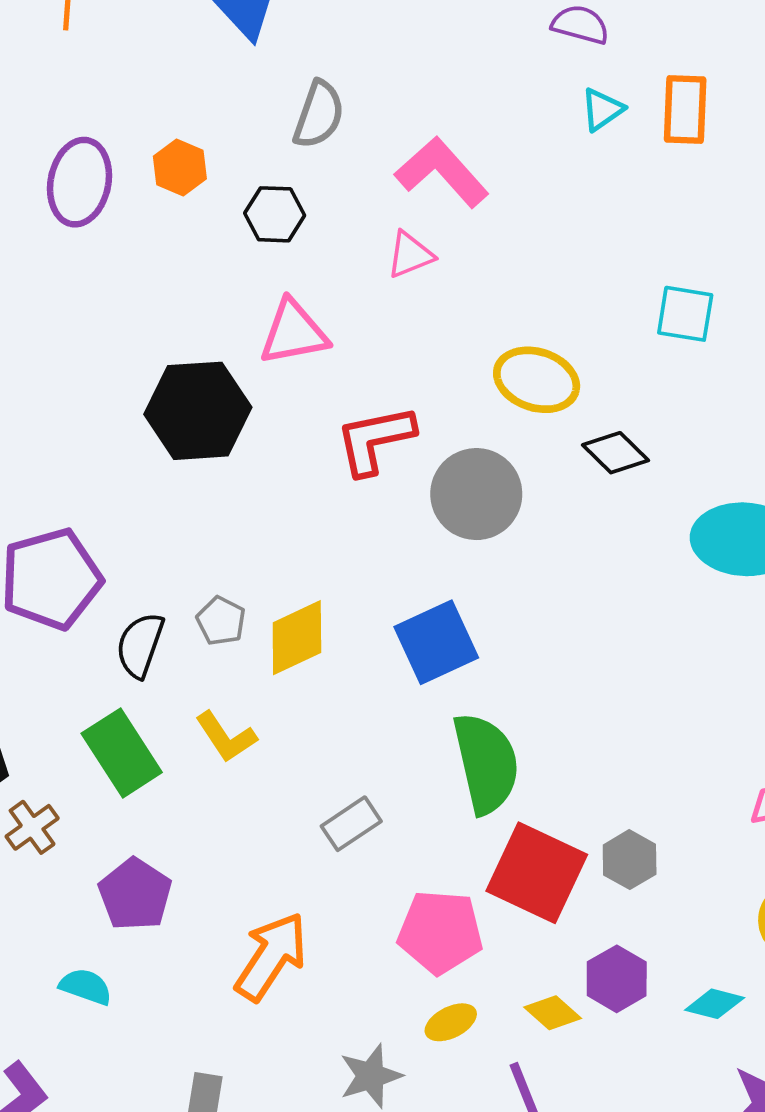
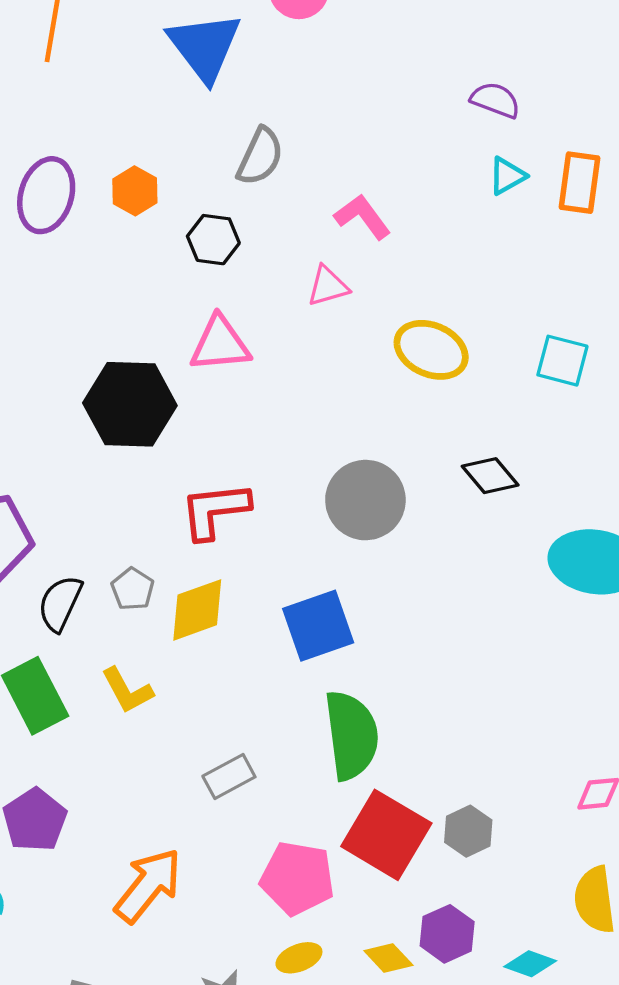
pink L-shape: (442, 172) -> (363, 217), size x0.7
yellow ellipse: (537, 380) -> (431, 350), moved
red L-shape: (375, 440) -> (215, 510), moved

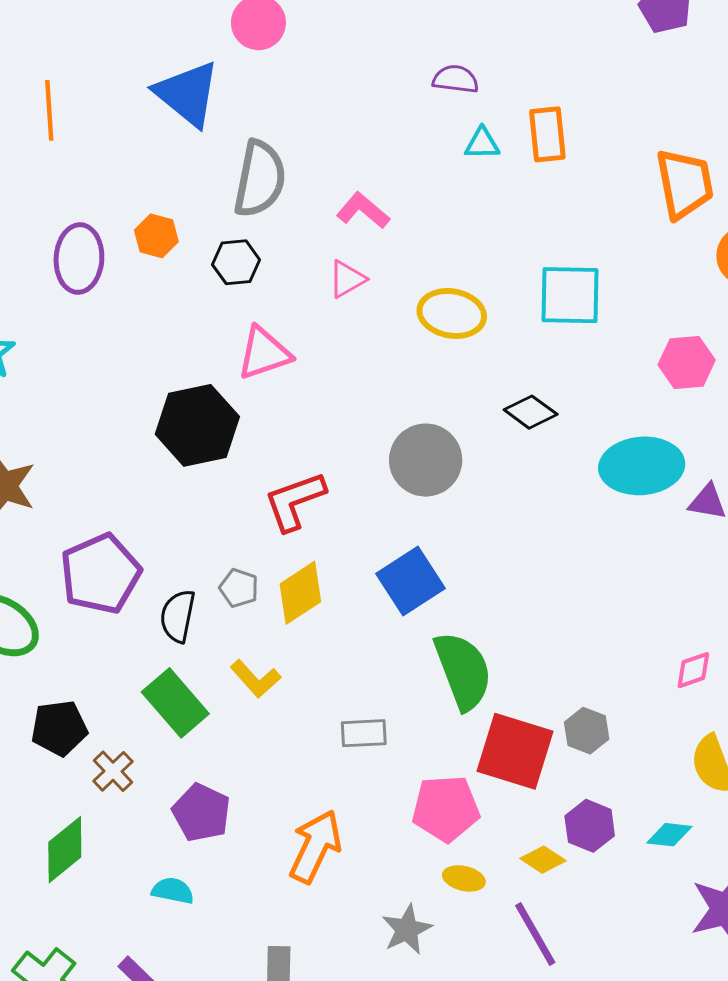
gray semicircle: (260, 156) -> (260, 179), size x1.4
cyan triangle: (507, 176) -> (482, 144), turned 42
cyan square: (562, 361) -> (570, 295), size x1.4
gray rectangle: (229, 777) -> (364, 733), turned 39
yellow ellipse: (299, 958) -> (464, 878), turned 48

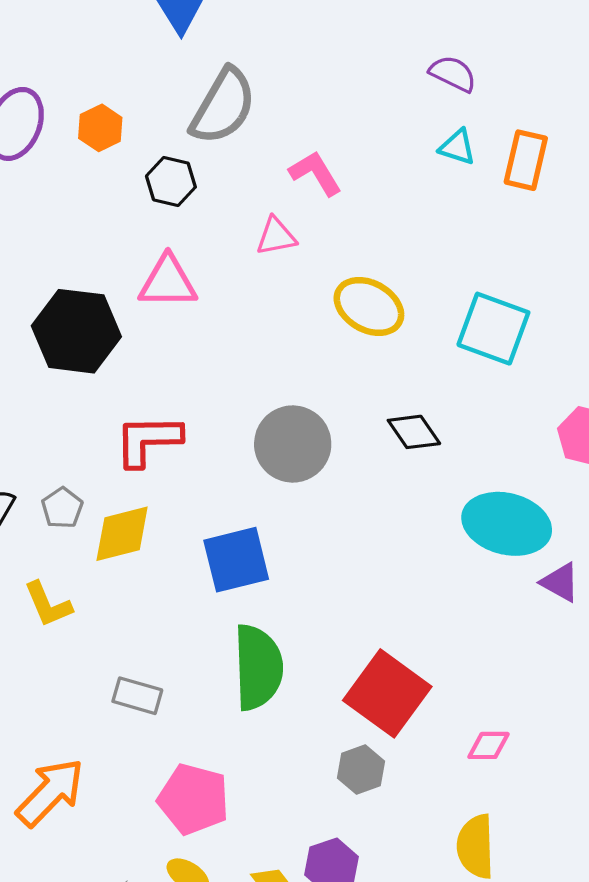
red square: (515, 751) -> (387, 693), moved

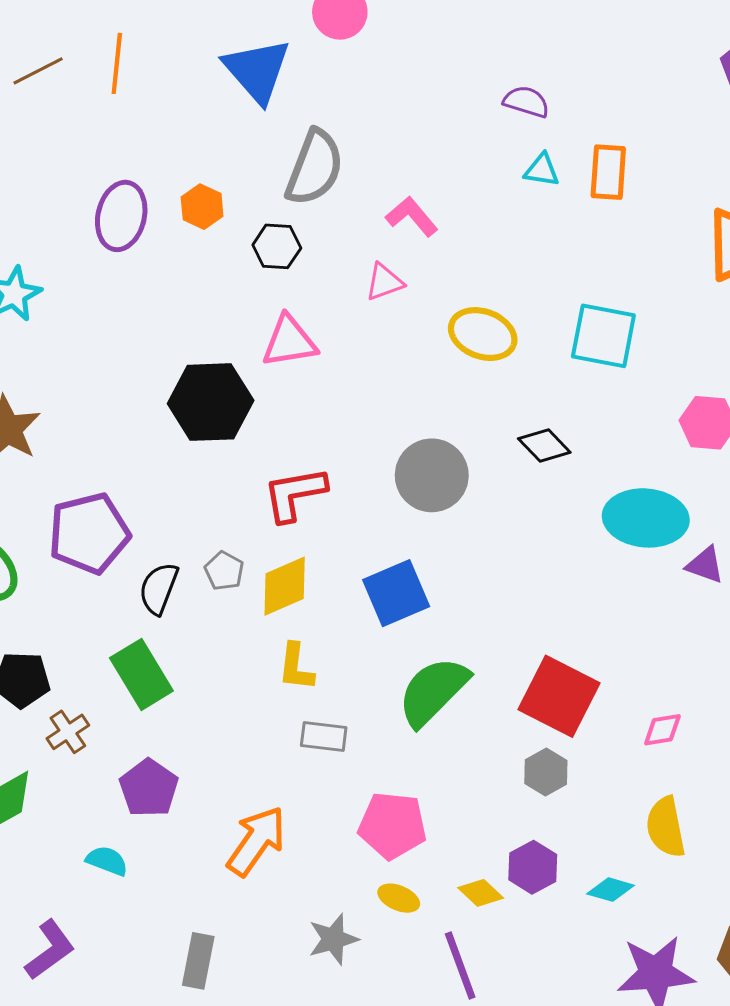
yellow L-shape: (48, 604) -> (296, 667), moved, turned 39
green semicircle: (258, 667) -> (433, 691), turned -124

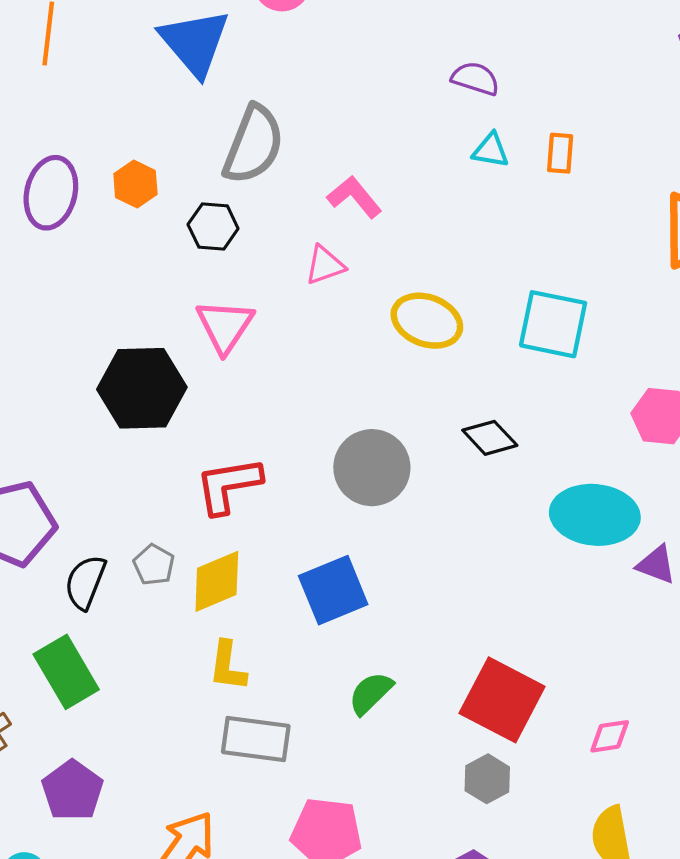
orange rectangle: (608, 172) -> (560, 153), size x0.7
pink triangle: (289, 342) -> (225, 326), turned -48
green semicircle: (433, 691) -> (371, 693), size x0.6
gray rectangle: (324, 737) -> (256, 739), size x1.4

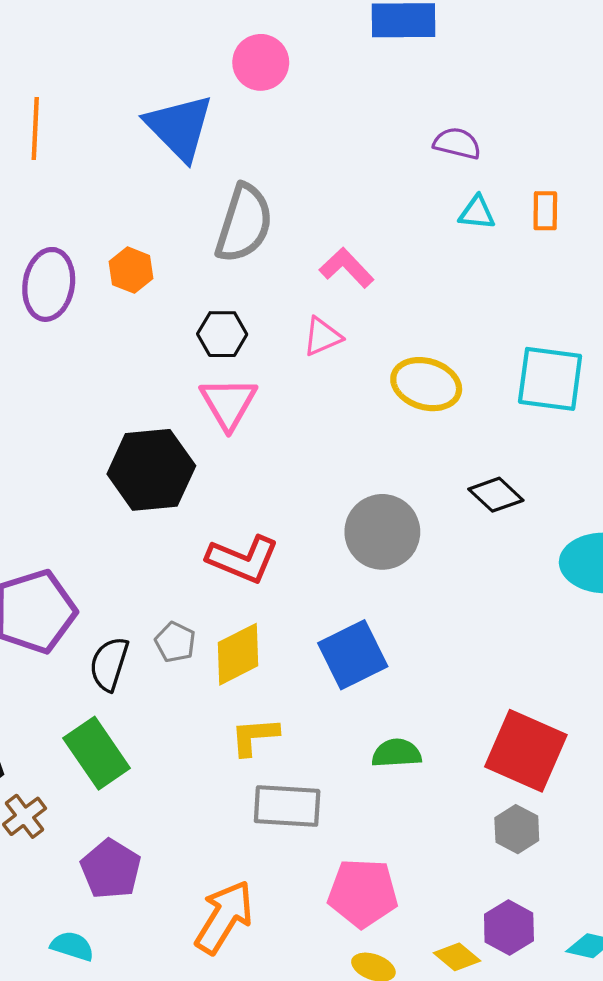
black hexagon: (213, 227) -> (222, 334), moved
red L-shape: (228, 485) -> (243, 559), turned -144
yellow L-shape: (228, 666) -> (254, 736), turned 82
green semicircle: (371, 693) -> (397, 753), turned 45

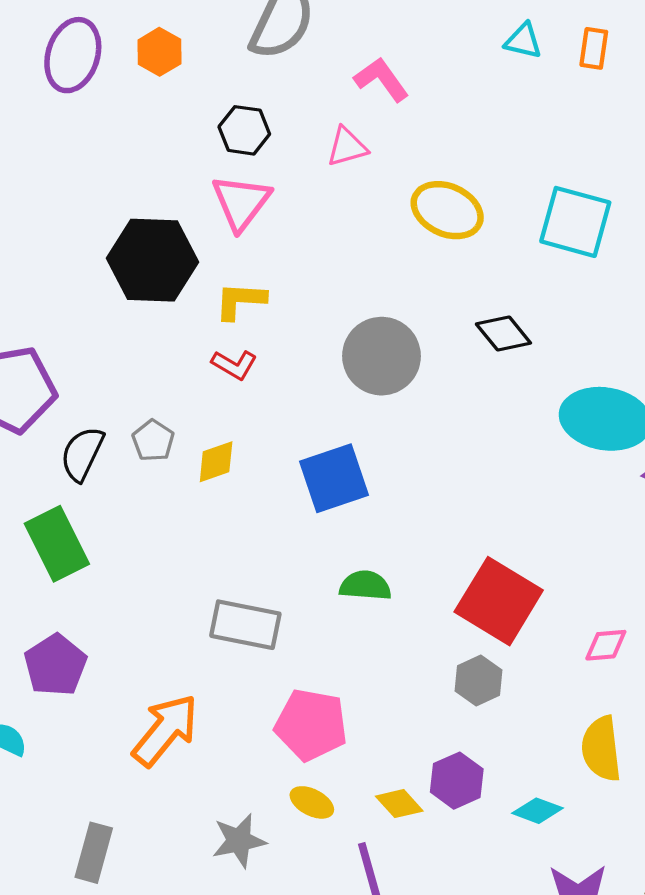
red L-shape: (243, 559) -> (234, 365), size x0.6
yellow diamond: (238, 654) -> (216, 462), size x0.7
yellow L-shape: (254, 736) -> (240, 301), moved

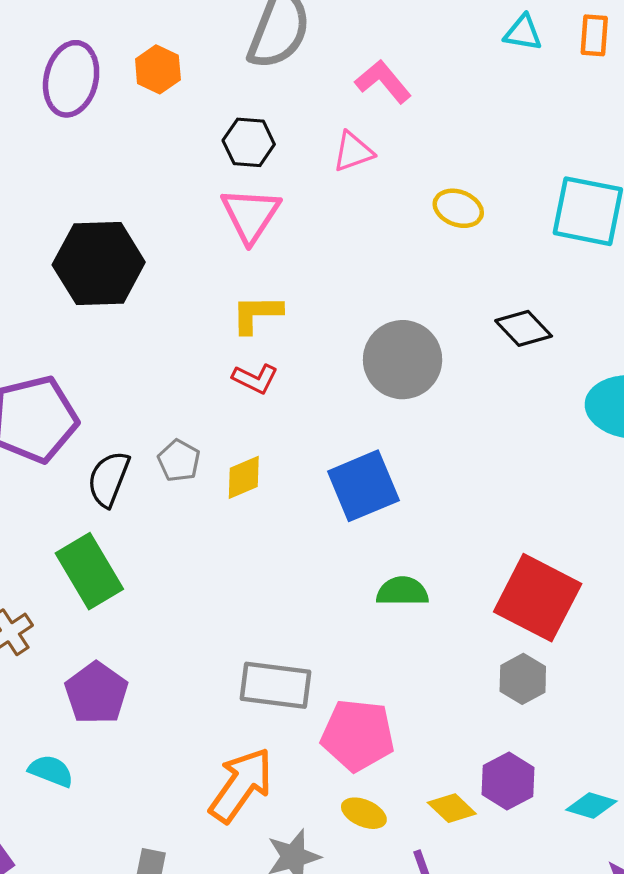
yellow ellipse: (447, 210) -> (458, 208), size x0.7
black hexagon: (153, 260) -> (99, 264), moved
gray rectangle: (245, 625) -> (276, 685), moved
orange arrow: (165, 730) -> (241, 785), moved

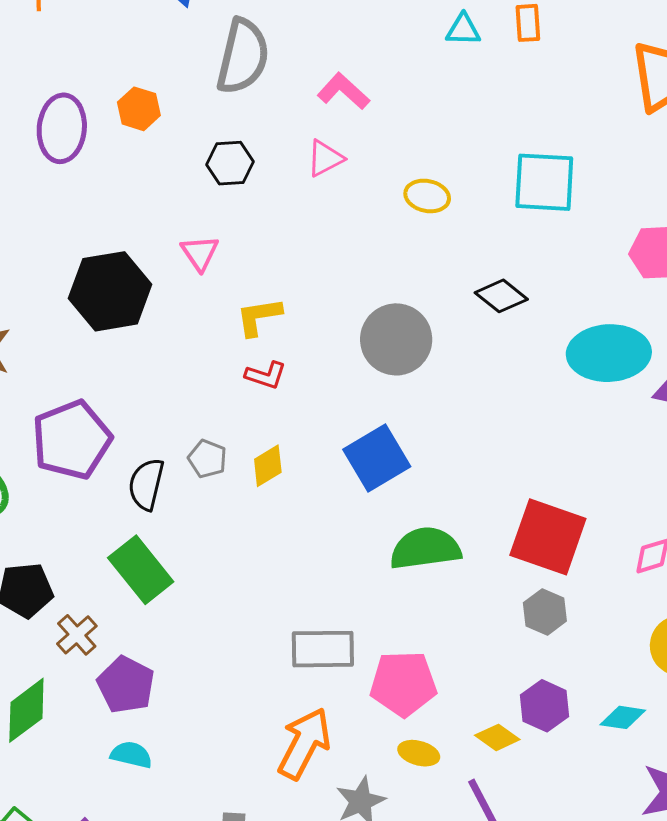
pink triangle: (251, 215) -> (200, 253), moved, size x0.7
green semicircle: (402, 591) -> (425, 548), size x1.5
purple pentagon: (96, 693) -> (126, 685), moved

